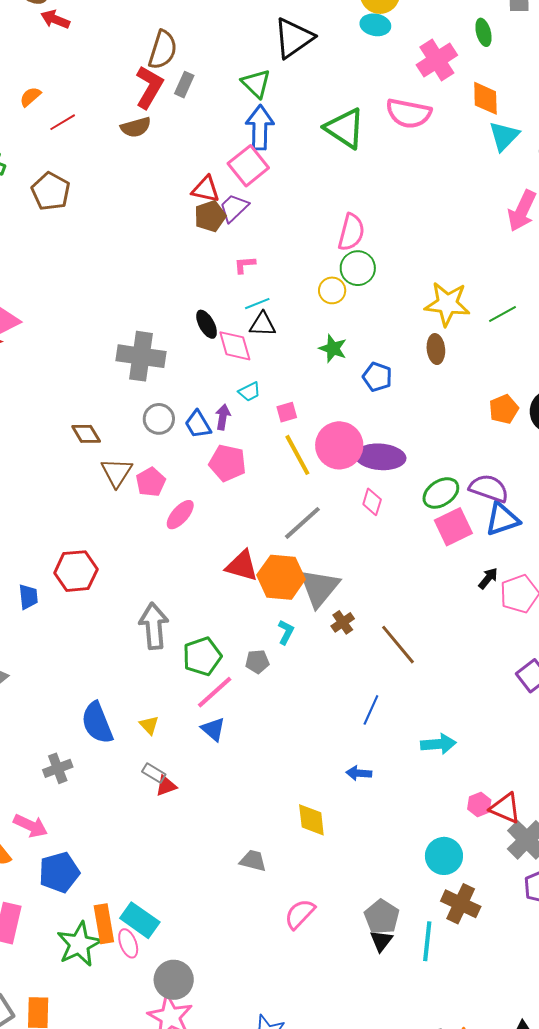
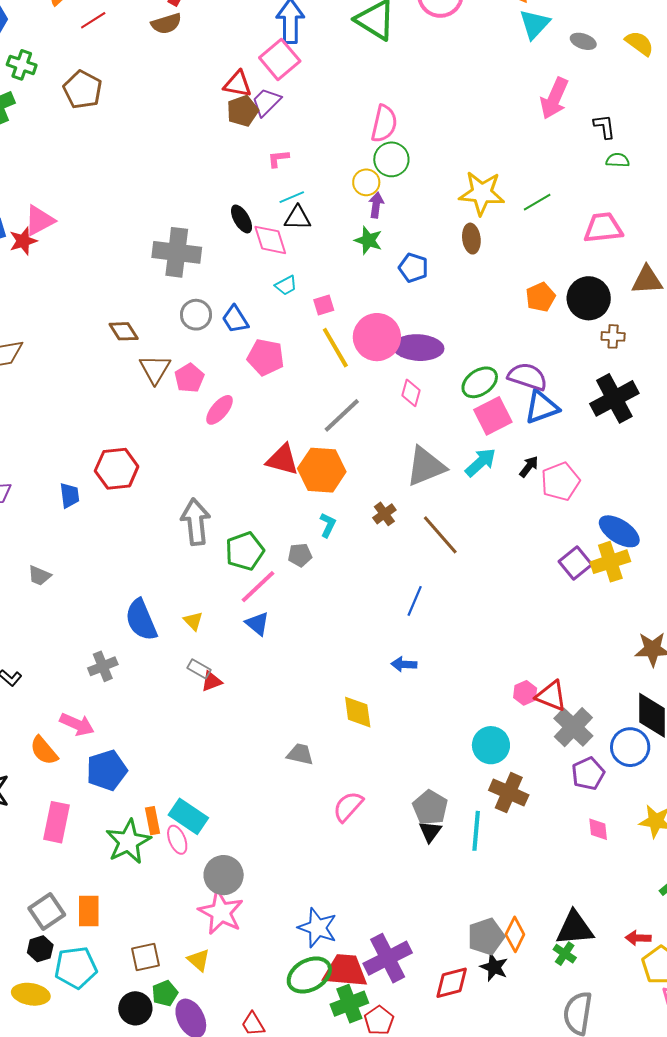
purple arrow: (223, 417) -> (376, 205), moved
gray triangle: (319, 588) -> (426, 466), moved, turned 30
cyan arrow: (438, 744) -> (481, 462), moved, turned -36
orange rectangle: (104, 924) -> (153, 821), size x0.7

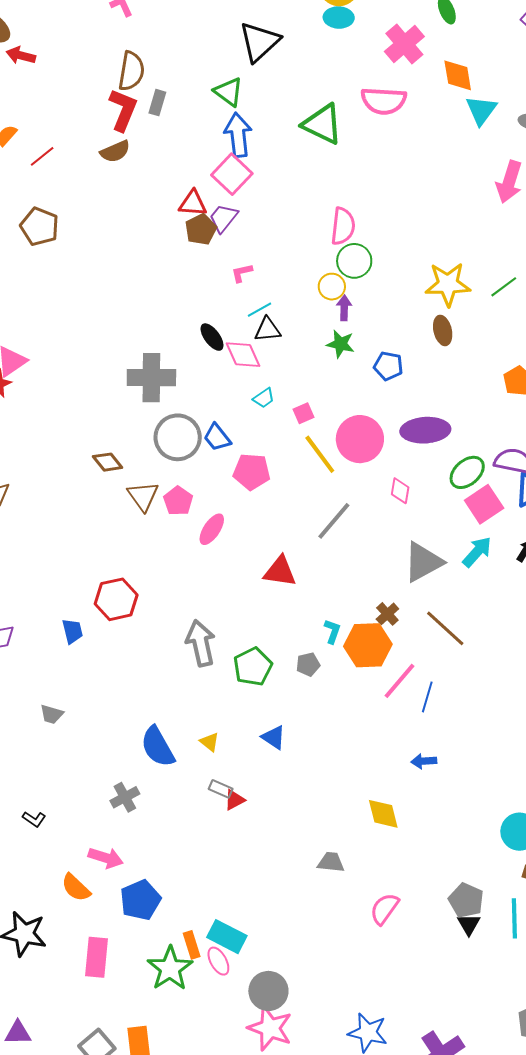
gray circle: (196, 315) -> (178, 437), size x1.5
purple ellipse: (418, 348) -> (425, 430), moved
orange hexagon: (322, 470) -> (368, 645), moved
pink line: (258, 587) -> (400, 681), moved

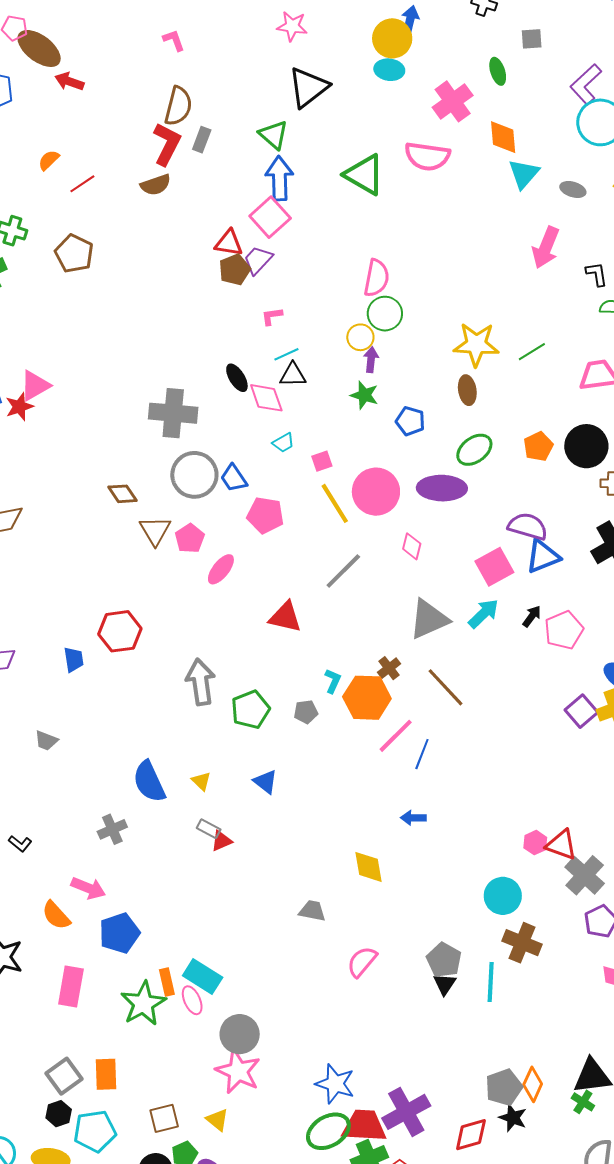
green ellipse: (467, 472) -> (474, 450), moved

